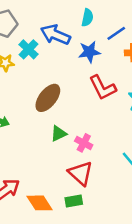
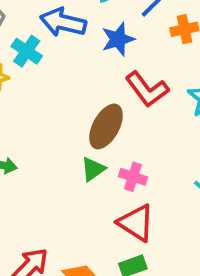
brown ellipse: (48, 98) -> (106, 126), moved

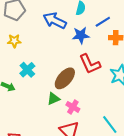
cyan cross: (27, 51) -> (27, 70), moved

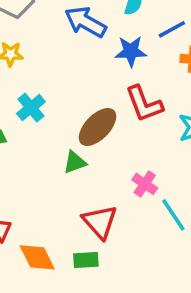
pink cross: (73, 107) -> (145, 184), moved

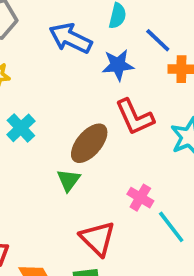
blue line: (172, 29) -> (158, 40), turned 76
green triangle: (75, 162) -> (69, 180), turned -30

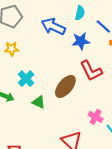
green triangle: (69, 180) -> (39, 102), moved, turned -40

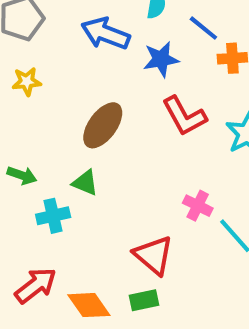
cyan cross: (26, 79) -> (53, 216), moved, turned 35
brown ellipse: (65, 86) -> (103, 125), moved

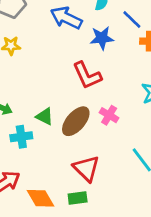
red L-shape: (184, 116) -> (87, 75), moved
brown ellipse: (103, 125) -> (76, 121), moved
pink cross: (198, 206) -> (109, 115), moved

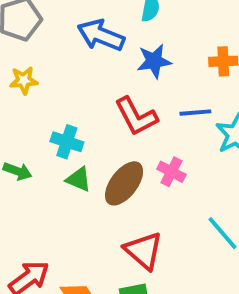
blue line: (132, 19) -> (195, 113), moved, turned -45
cyan cross: (21, 137) -> (67, 142), moved, turned 30

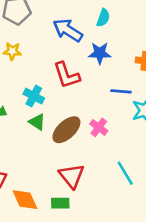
red L-shape: (136, 116) -> (67, 75), moved

